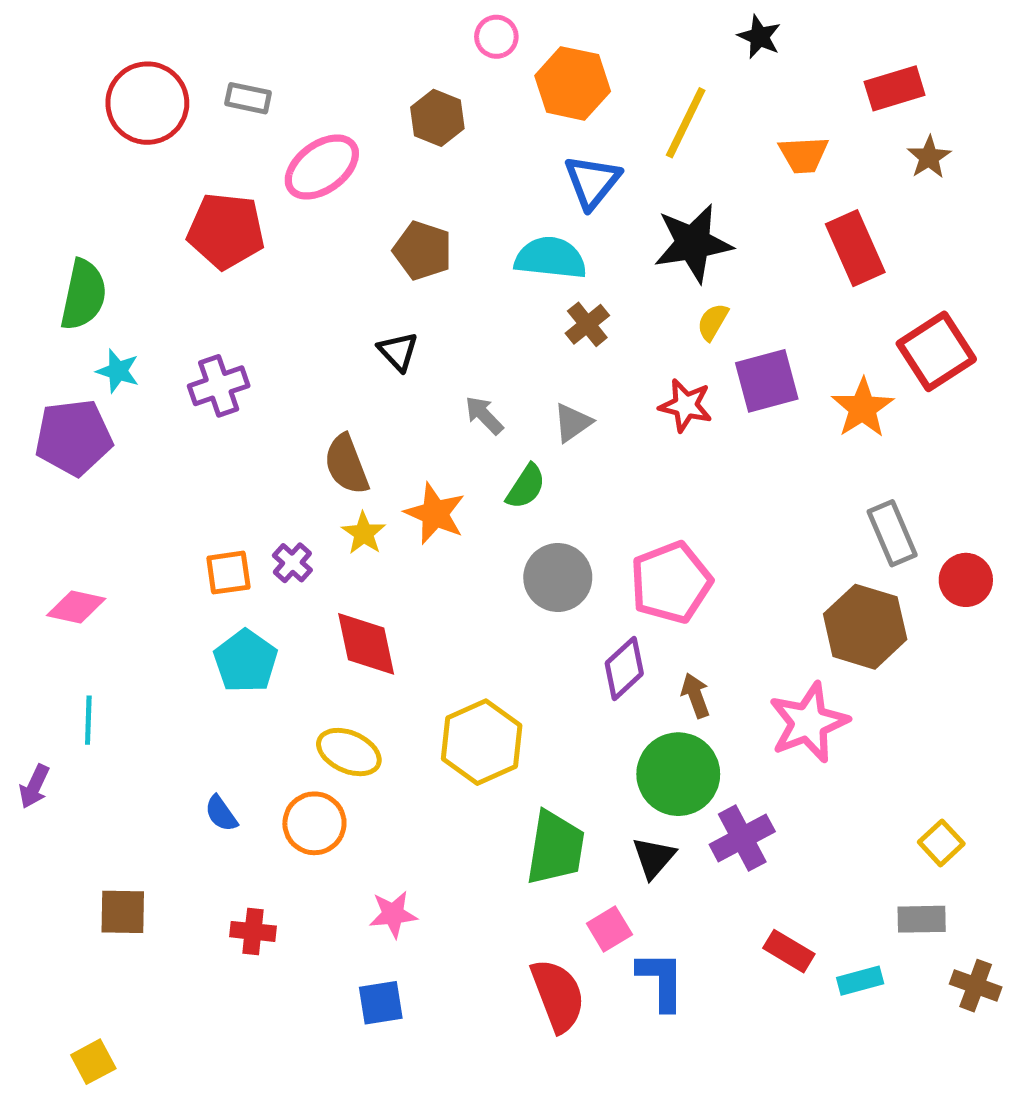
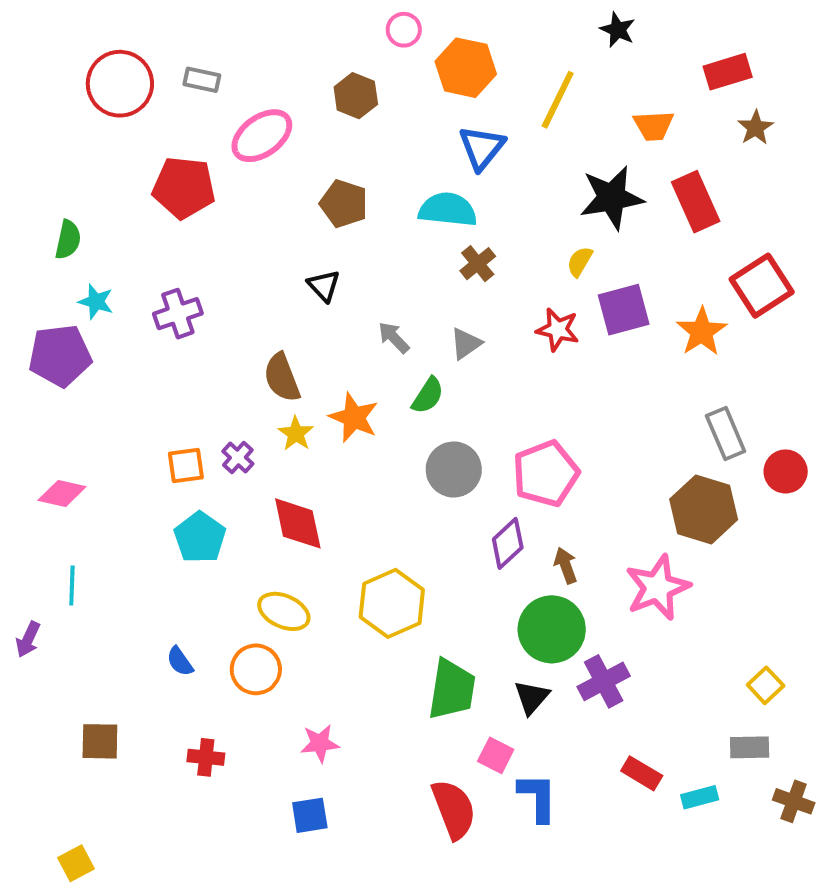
black star: (693, 243) -> (612, 198), moved
green semicircle: (83, 295) -> (68, 240), size x0.7
pink square: (609, 929) -> (496, 755), turned -32

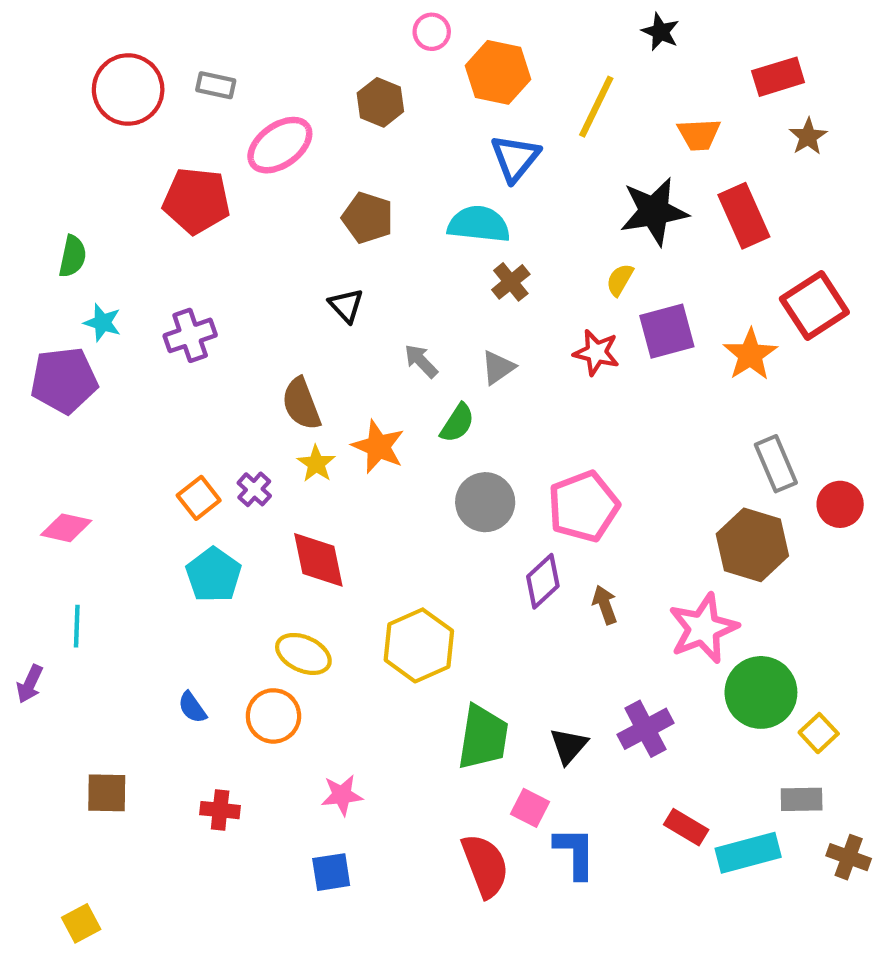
orange square: (186, 465) -> (199, 498), turned -30
green circle: (552, 629) -> (761, 692), moved
cyan rectangle: (700, 797) -> (748, 853), size x1.6

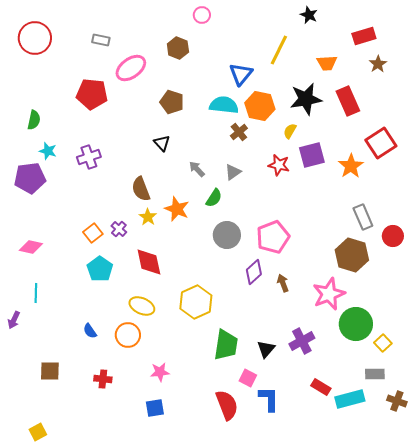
orange hexagon: (498, 72) -> (260, 106), moved
red circle: (128, 90) -> (35, 38), moved

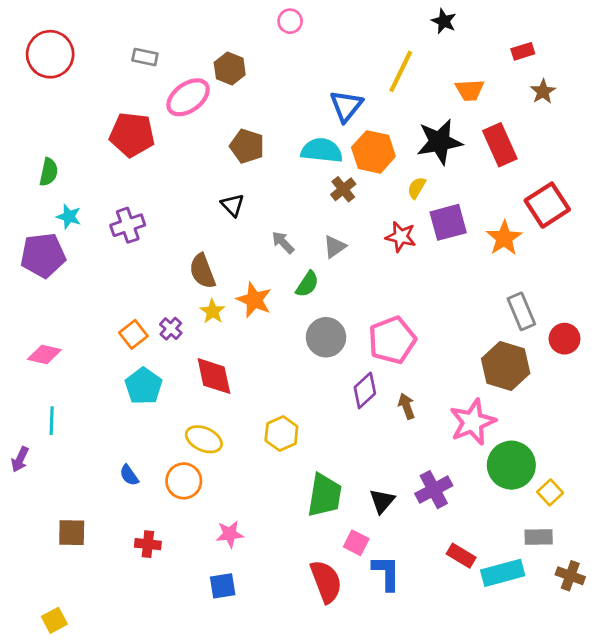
red rectangle: (364, 36) -> (523, 51), size x0.7
brown hexagon: (178, 48) -> (230, 69), moved
yellow hexagon: (196, 302) -> (281, 434), size x0.7

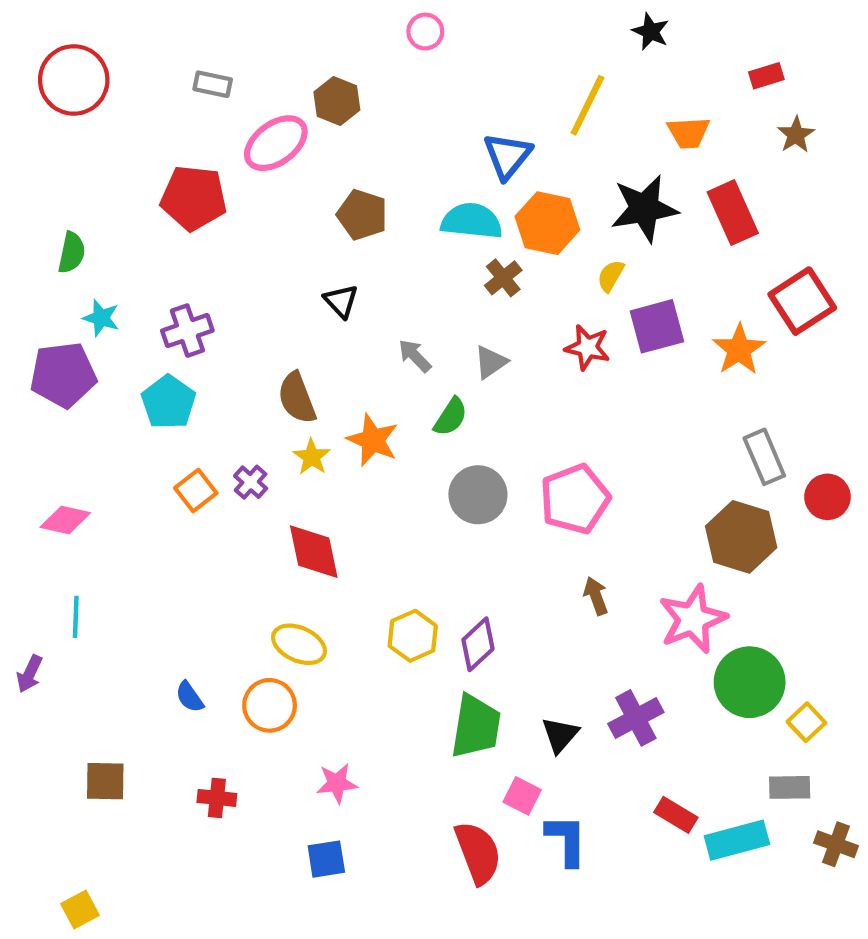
cyan pentagon: (144, 386) -> (168, 402), moved
purple diamond: (365, 390) -> (478, 644), moved

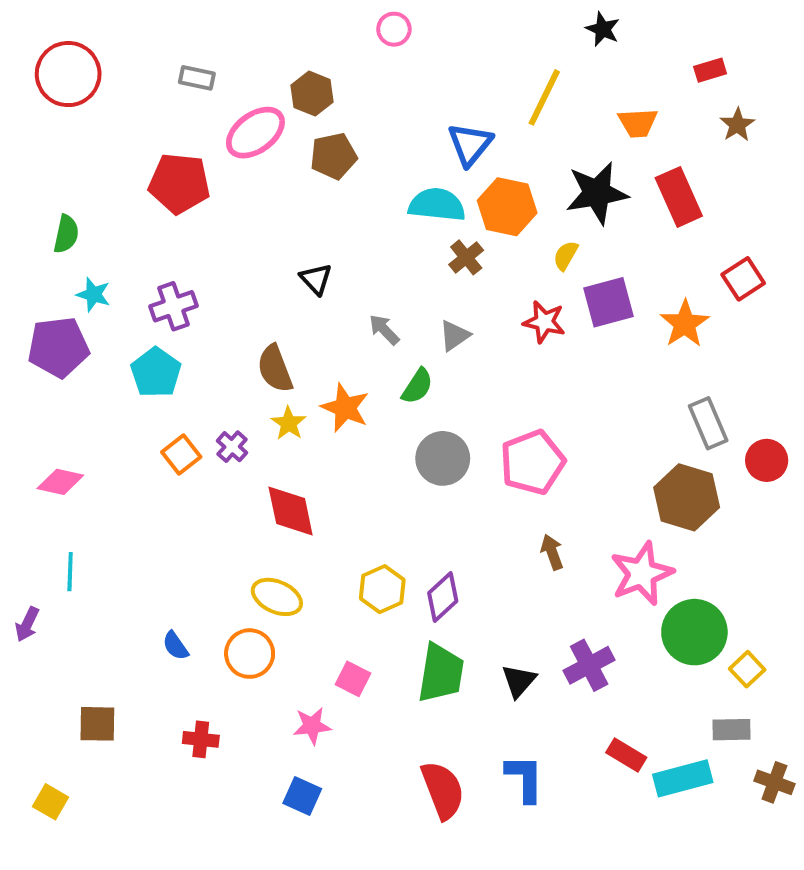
brown pentagon: (362, 215) -> (333, 156), moved, turned -30
red square: (802, 301) -> (743, 279), size x0.7
pink square: (522, 796) -> (353, 679), moved
blue square: (326, 859) -> (302, 796), turned 33
yellow square: (80, 910) -> (51, 802), moved, turned -32

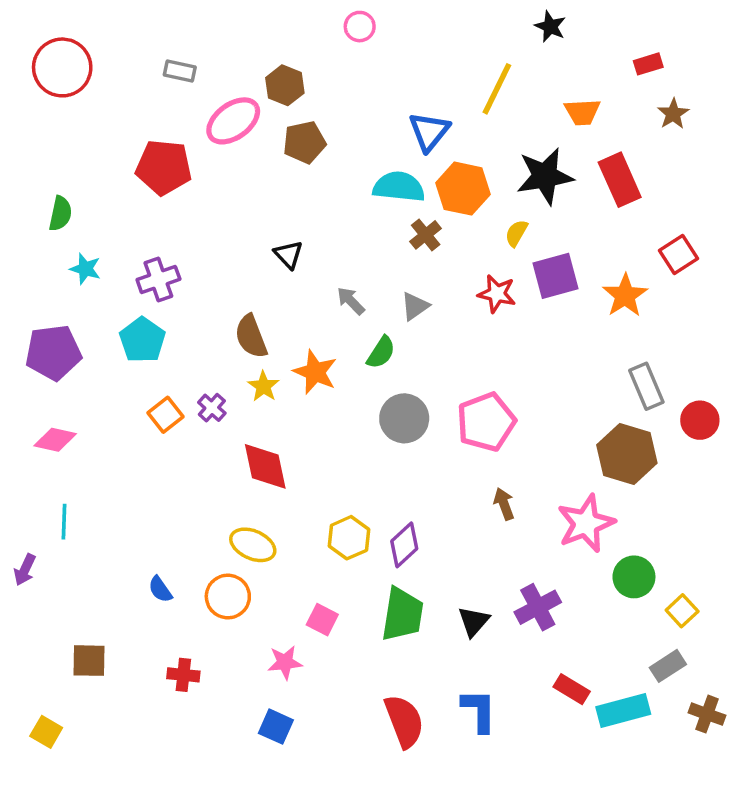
purple pentagon: (58, 347) -> (53, 352), moved
green circle: (694, 632) -> (634, 577), size x0.7
gray rectangle: (732, 730) -> (668, 666), turned -32

